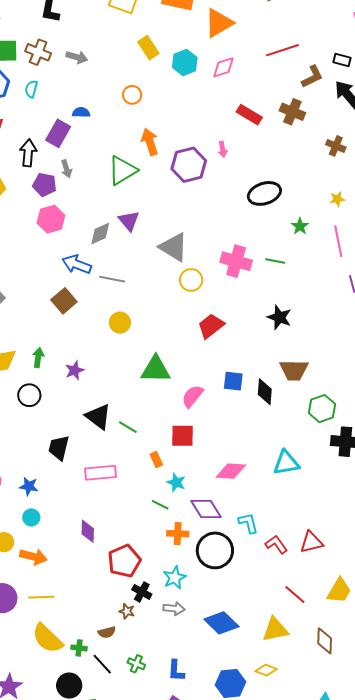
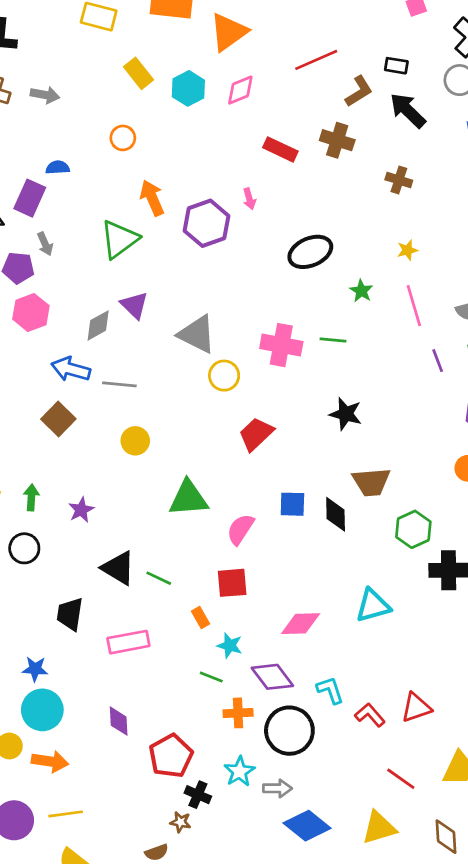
cyan circle: (31, 517) -> (42, 710), size x1.8
gray arrow: (174, 609) -> (277, 788), moved

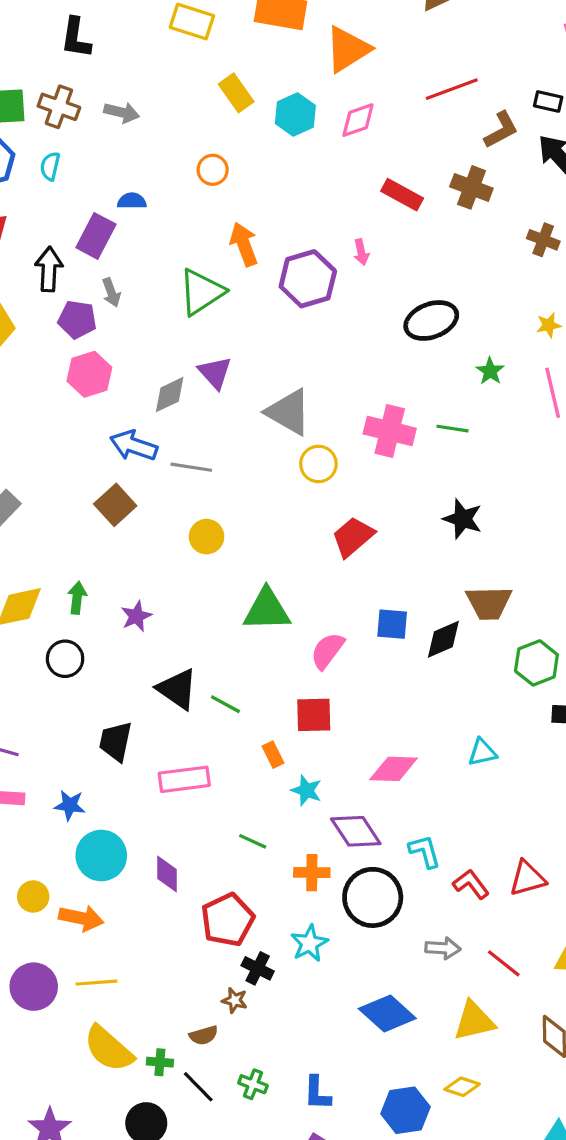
black diamond: (336, 514) -> (443, 639), turned 64
cyan triangle: (373, 606) -> (482, 752), size x0.7
green line: (211, 677) -> (253, 841), moved
cyan circle: (42, 710) -> (101, 856), moved
gray arrow: (277, 788) -> (443, 948), moved

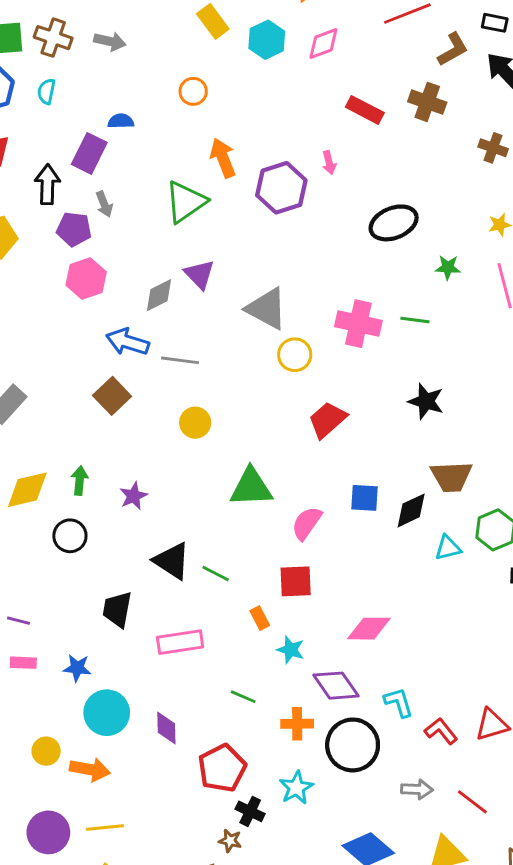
green star: (490, 371) -> (448, 267), turned -30
cyan triangle: (482, 752) -> (448, 548), moved

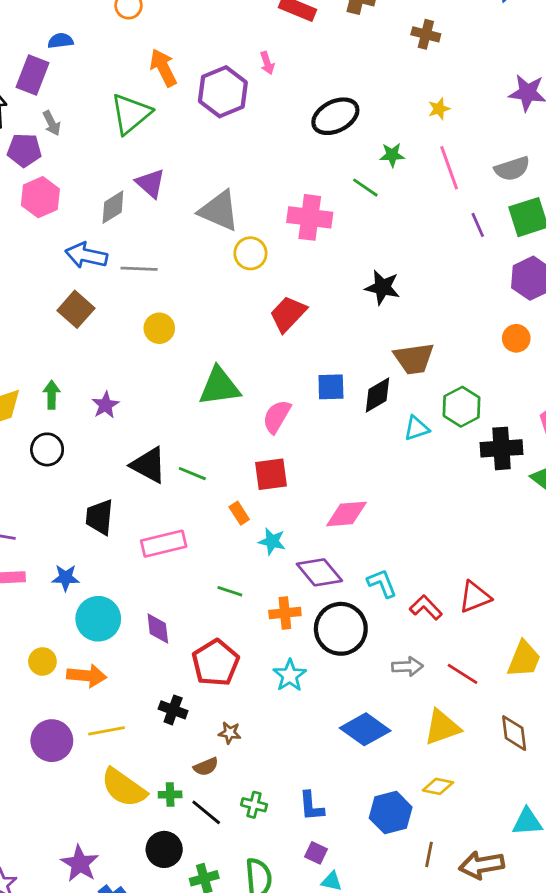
green line: (415, 320) -> (365, 188), moved, turned 32
black cross: (250, 811) -> (173, 710), moved

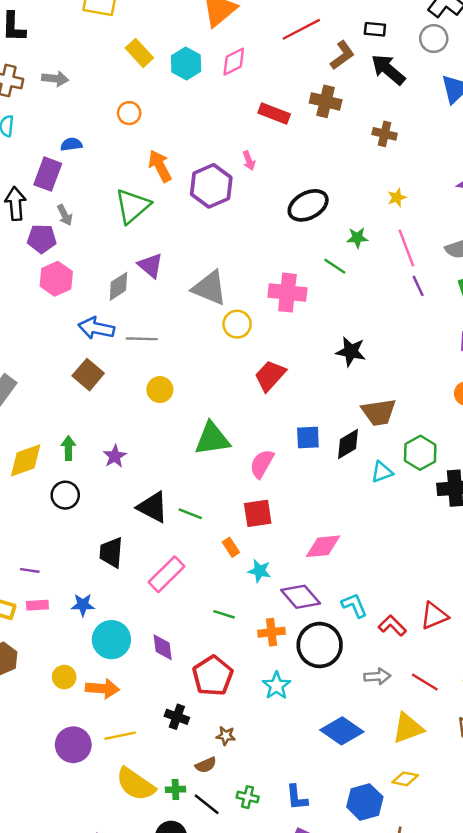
purple line: (478, 225) -> (418, 286), moved
pink rectangle: (164, 544) -> (167, 574), turned -30

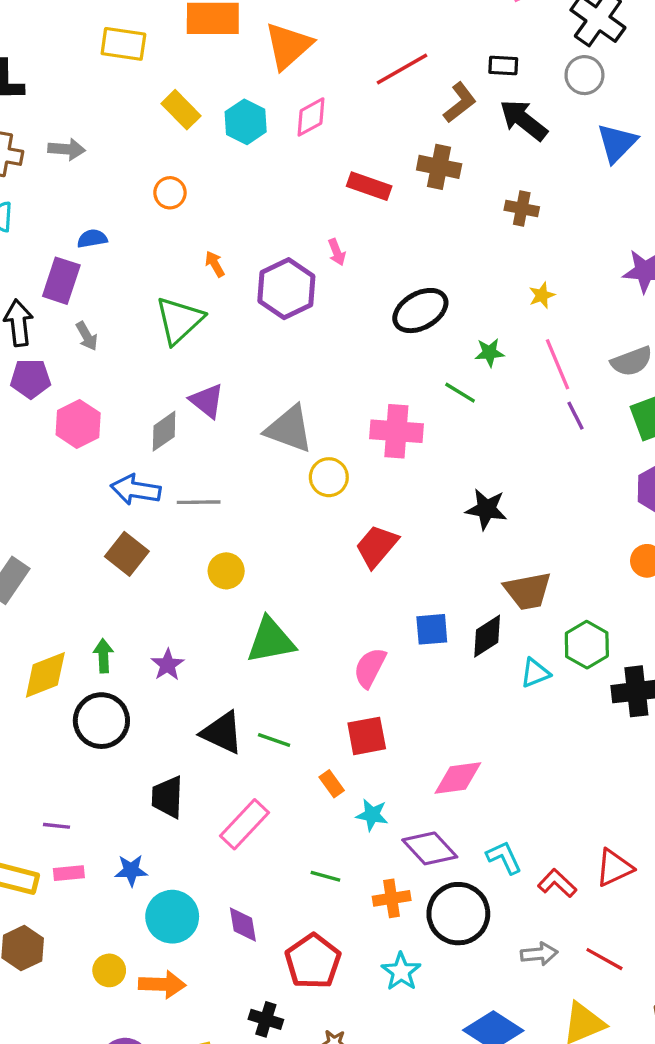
orange arrow: (160, 166) -> (215, 264), size x0.6
purple pentagon: (42, 239) -> (30, 379), moved
green triangle: (212, 439) -> (271, 640), moved
black circle: (65, 495) -> (101, 721), size x1.4

